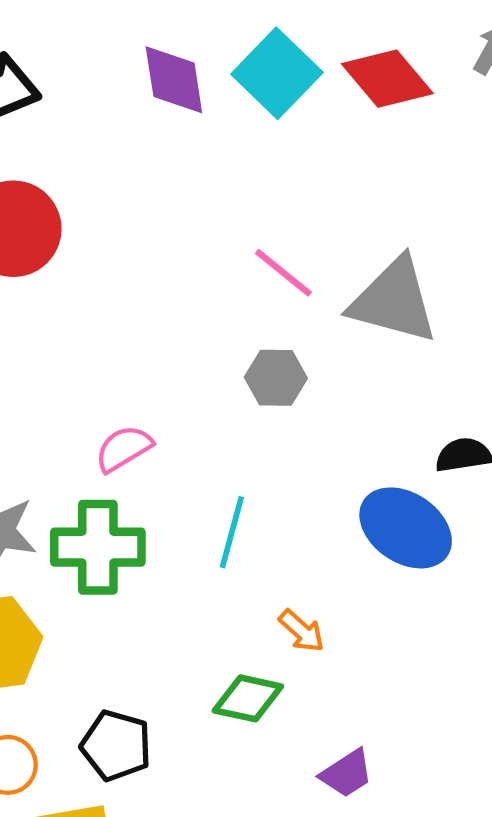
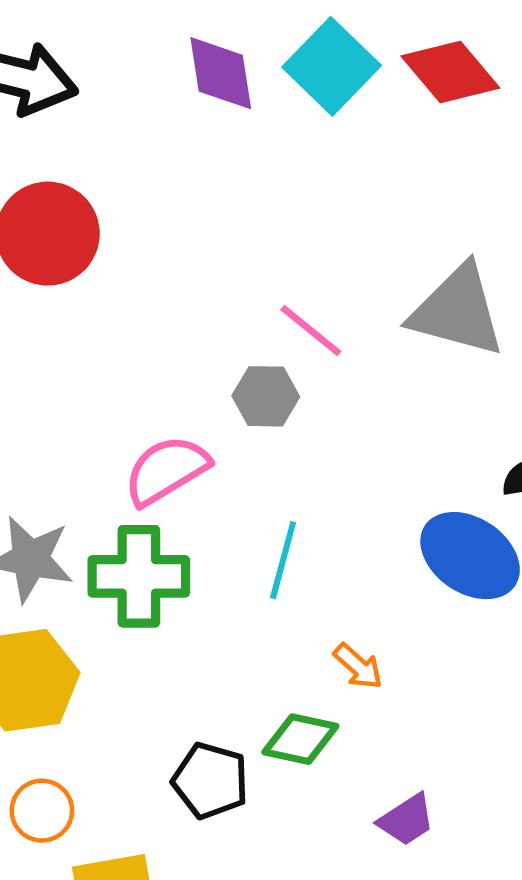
pink line: (283, 273) -> (311, 331), moved
gray hexagon: (276, 378) -> (266, 396), moved
pink semicircle: (124, 449) -> (167, 470), size x1.4
black pentagon: (116, 746) -> (210, 781), moved

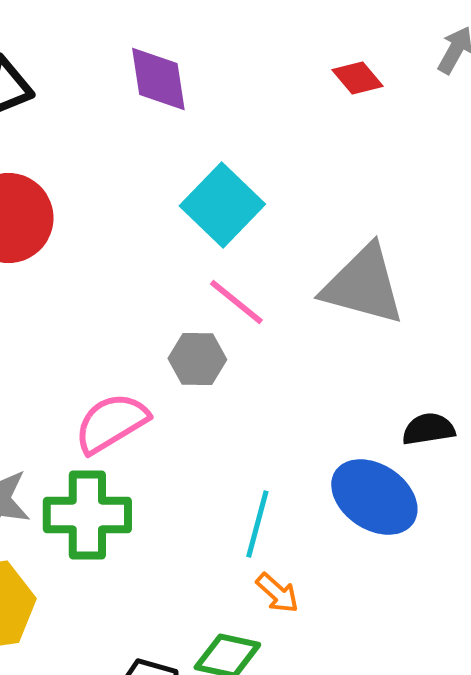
cyan square: (332, 66) -> (222, 205), moved
red diamond: (450, 72) -> (357, 78), size x0.6
cyan line: (283, 560) -> (257, 524), moved

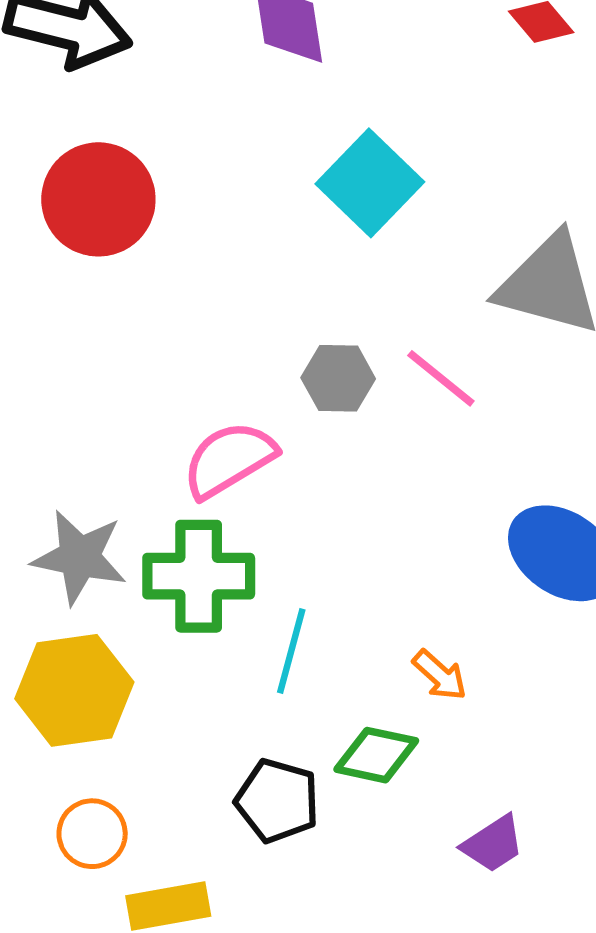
pink line: (236, 302) -> (441, 378), moved
cyan line: (257, 524) -> (291, 651), moved

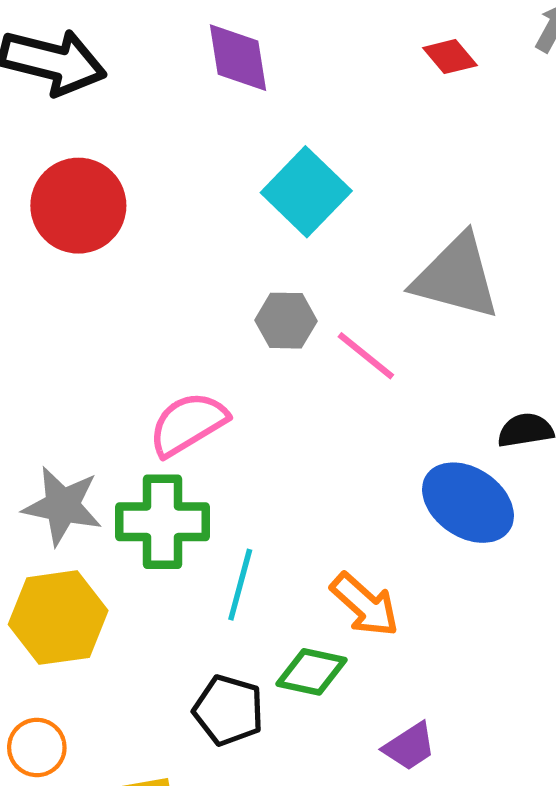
gray hexagon: (338, 378) -> (286, 321), moved
orange arrow: (440, 675) -> (365, 605), size x1.5
orange circle: (92, 834) -> (37, 747), moved

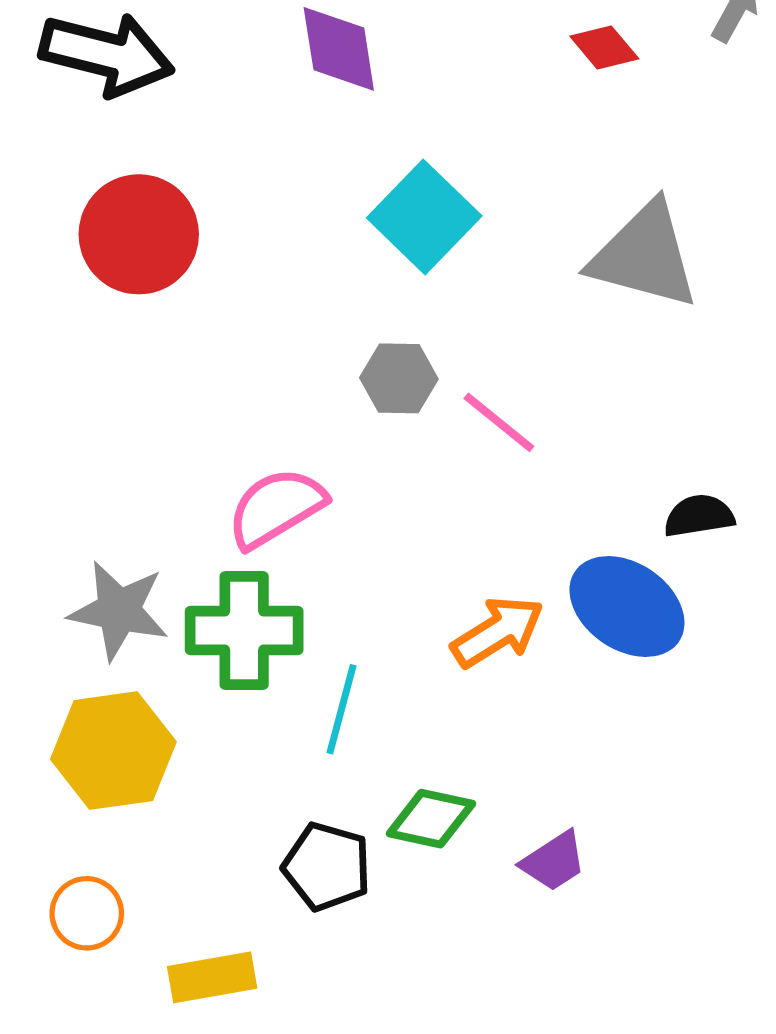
gray triangle: (456, 277) -> (644, 256), moved
orange arrow: (365, 605) -> (498, 632), moved, turned -74
purple trapezoid: (409, 746) -> (554, 861), moved

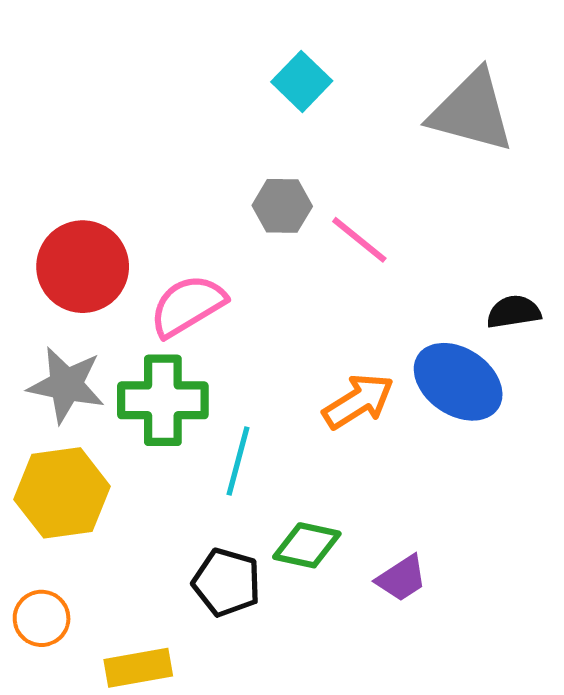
cyan square: (424, 217) -> (302, 81), size x0.7
red circle: (139, 234) -> (83, 267), moved

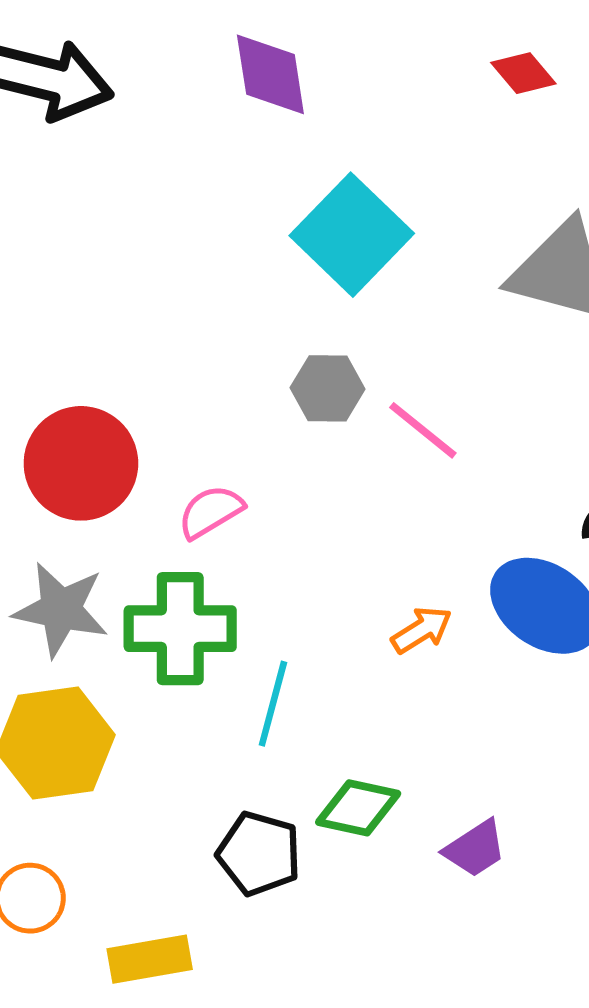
cyan square: (302, 81) -> (352, 235), size x1.6
pink semicircle: (188, 306) -> (211, 512), size x0.7
orange arrow: (358, 401) -> (422, 630), size x0.7

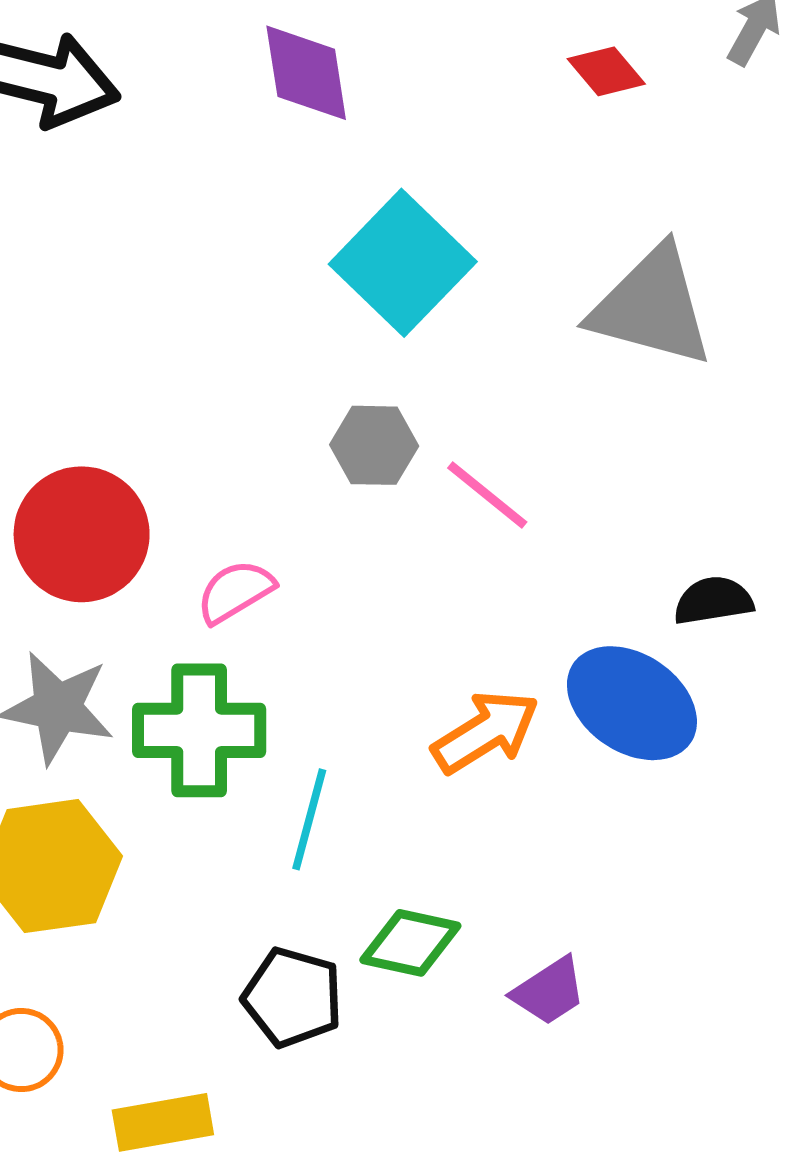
orange arrow: (422, 630) -> (486, 732), size x1.5

